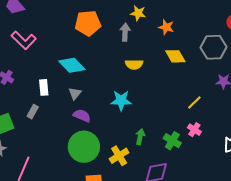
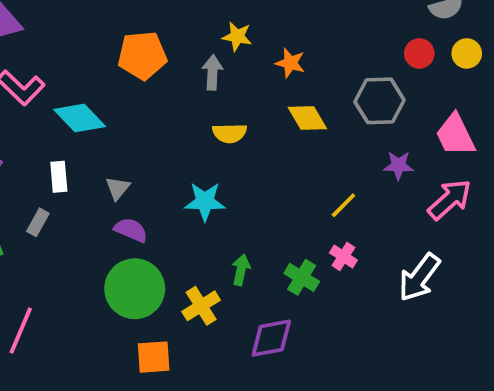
cyan diamond: (72, 65) -> (80, 118), moved

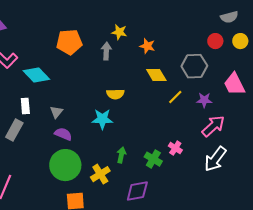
yellow semicircle: (230, 133) -> (115, 94), moved
pink arrow: (450, 200) -> (213, 126), moved
yellow line: (343, 205) -> (175, 97), moved
gray rectangle: (38, 222) -> (14, 130), size x1.5

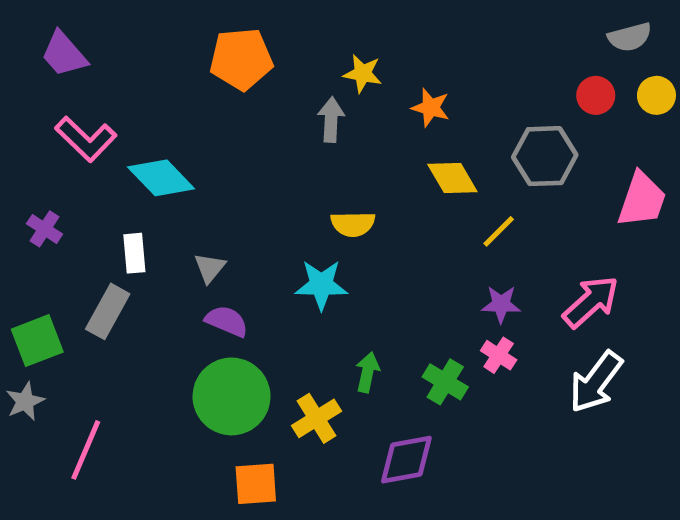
orange pentagon: (69, 42) -> (241, 59), moved
pink trapezoid: (234, 84) -> (642, 200), turned -135
purple star: (204, 100) -> (501, 304), moved

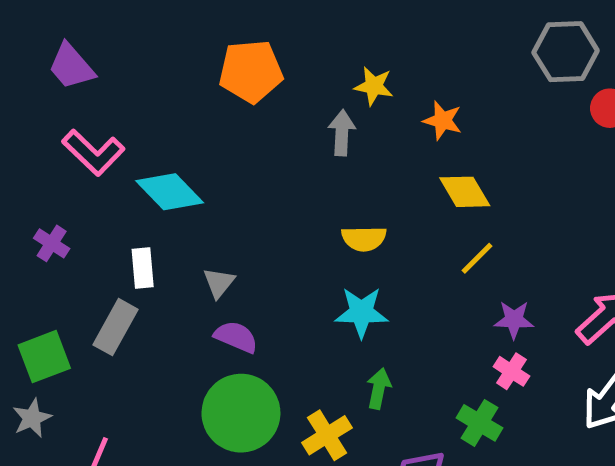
gray hexagon: (545, 156) -> (566, 52), moved
yellow line: (499, 231) -> (477, 258), moved
cyan star: (321, 285) -> (361, 312), moved
green cross: (445, 382) -> (479, 423), moved

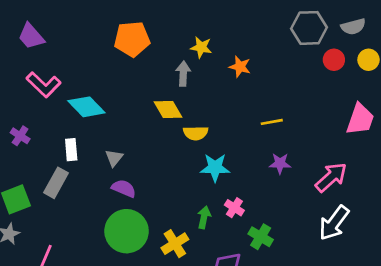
yellow diamond: (465, 192) -> (168, 110), moved
yellow line: (477, 258) -> (272, 122), moved, turned 35
cyan star: (361, 312) -> (215, 168), moved
purple star: (514, 320) -> (280, 163), moved
pink cross: (511, 371) -> (234, 208), moved

